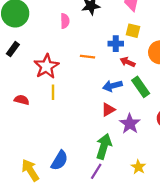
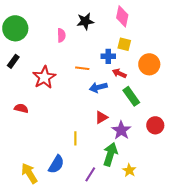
blue arrow: (112, 86) -> (98, 87), moved
yellow line: (53, 92) -> (75, 138), moved
green arrow: (104, 146) -> (110, 154), moved

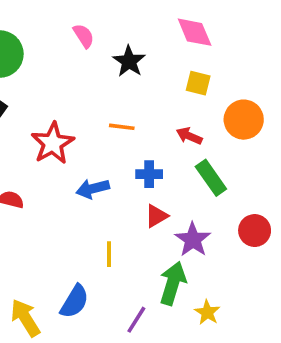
pink diamond: (122, 16) -> (195, 32), turned -35
black star: (85, 21) -> (129, 61), moved, turned -30
pink semicircle: (61, 35) -> (84, 36), moved, turned -32
blue cross: (108, 56) -> (149, 174), moved
blue arrow: (98, 87) -> (93, 189), moved

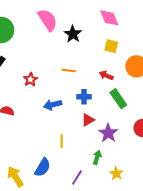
pink semicircle: (84, 36) -> (48, 20), size x1.6
red star: (53, 143) -> (30, 80), size x0.6
green arrow: (173, 283) -> (97, 157), size x0.6

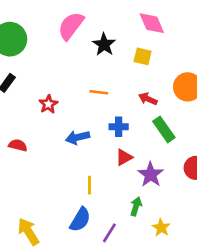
pink semicircle: (48, 20) -> (71, 26), turned -110
yellow square: (111, 46) -> (143, 56), moved
blue semicircle: (43, 167) -> (80, 220), moved

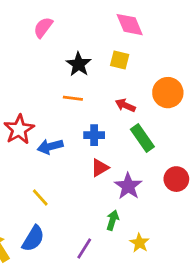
pink semicircle: (71, 26) -> (43, 27), size x0.7
black star: (104, 44) -> (79, 64), moved
red star: (48, 104) -> (19, 129), moved, size x1.5
yellow line: (89, 185) -> (40, 197), moved, turned -42
blue semicircle: (80, 220) -> (33, 239), moved

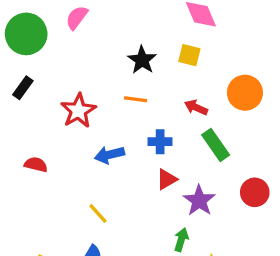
pink semicircle: (43, 27) -> (77, 18), moved
red star: (19, 129) -> (78, 111), moved

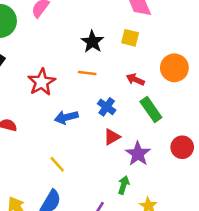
blue cross: (160, 142) -> (107, 107), turned 36

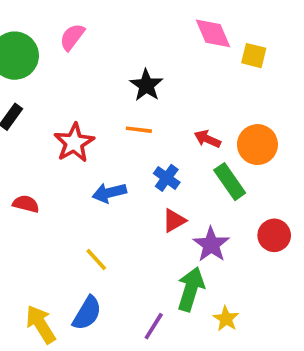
yellow square: (130, 38) -> (254, 56), moved
orange circle: (174, 68) -> (257, 145), moved
green arrow: (124, 185) -> (191, 289), size x1.6

